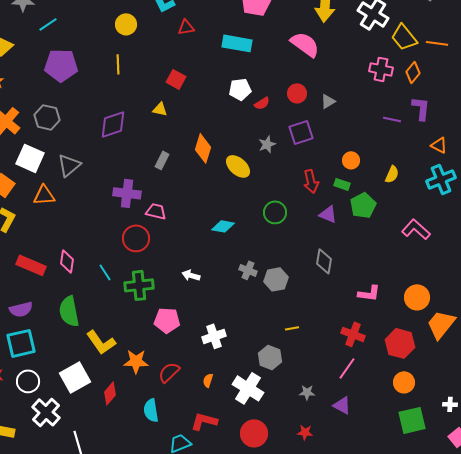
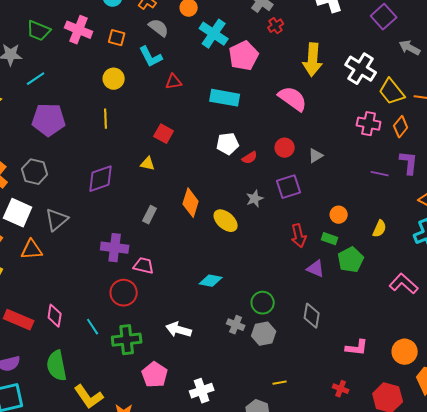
green circle: (275, 212) -> (263, 303), moved
white arrow: (191, 275) -> (179, 330), size x1.4
pink pentagon: (167, 320) -> (155, 375), turned 30
red cross: (353, 334) -> (341, 389), size x0.7

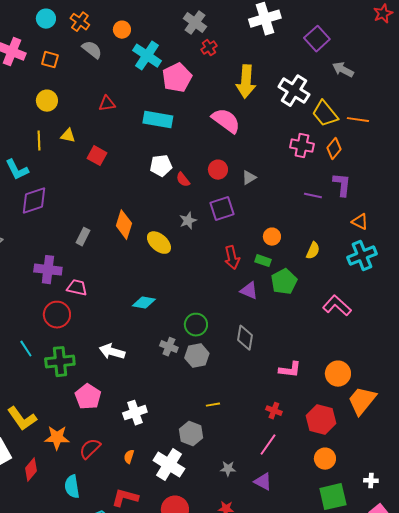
cyan L-shape: (151, 57) -> (17, 170), moved
red semicircle: (250, 158) -> (183, 180), turned 84
yellow triangle: (148, 164) -> (68, 136), moved

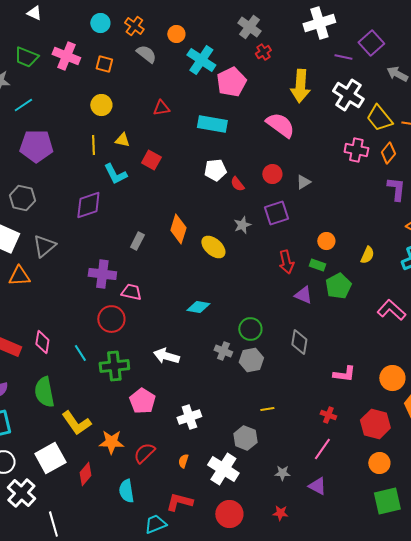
cyan L-shape: (17, 170) -> (115, 174), moved
purple line: (313, 196) -> (343, 57), moved

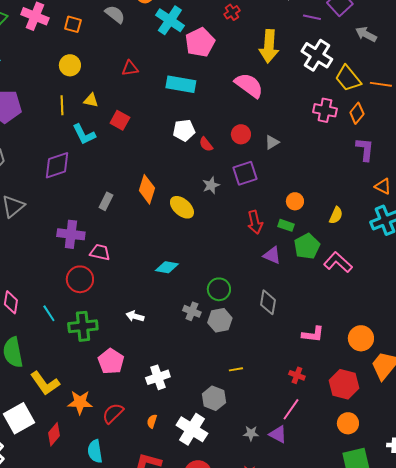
pink L-shape: (391, 310) -> (338, 262), moved
white arrow: (166, 356) -> (135, 316), size x0.7
purple triangle: (317, 486) -> (278, 434), moved

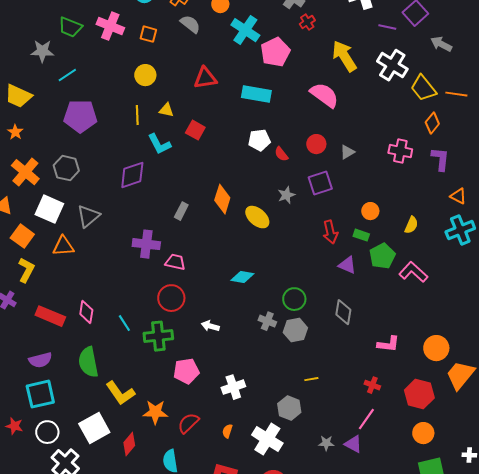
yellow arrow: (269, 46) -> (344, 56), turned 144
red triangle: (130, 68) -> (205, 78), size x1.4
pink cross: (325, 110) -> (400, 151), moved
red circle: (80, 279) -> (171, 298), moved
pink pentagon: (111, 361) -> (186, 371), turned 30

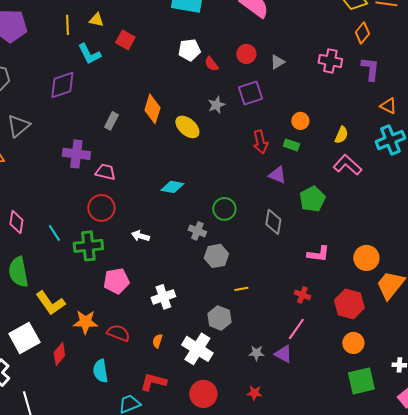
green pentagon: (382, 256) -> (312, 199), moved
pink L-shape: (413, 272) -> (347, 165), moved
gray hexagon: (295, 330) -> (216, 256), moved
red semicircle: (188, 423) -> (118, 333), turned 65

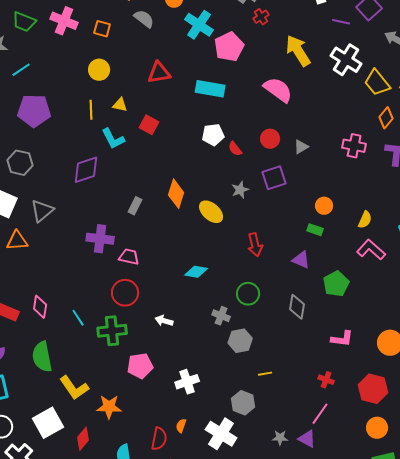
red arrow: (260, 142) -> (255, 245), moved
red semicircle: (118, 333) -> (159, 439), moved, turned 80

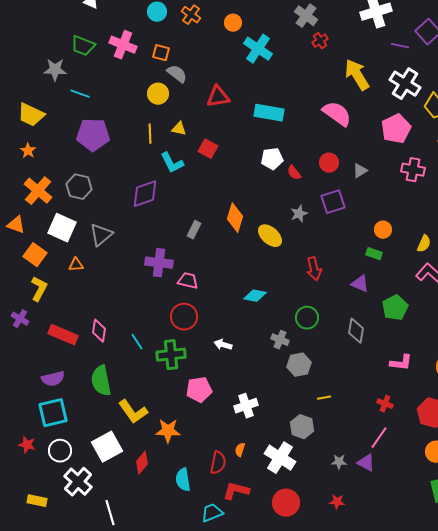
gray semicircle: (144, 19) -> (177, 74), moved
pink pentagon: (229, 47) -> (396, 129), moved
cyan line: (21, 70) -> (80, 94), turned 54
orange triangle: (17, 241) -> (76, 265), size x0.7

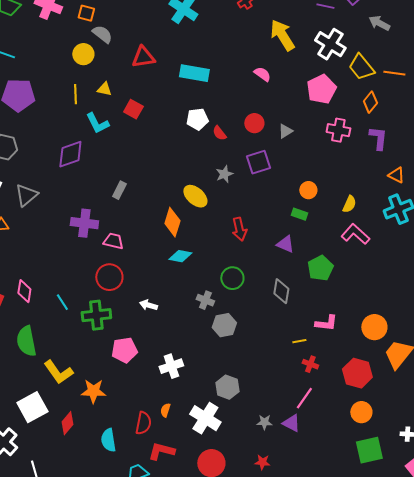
pink semicircle: (337, 114) -> (262, 74), size x0.6
orange diamond: (235, 218) -> (172, 222), moved
yellow line: (324, 398) -> (299, 341), moved

